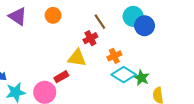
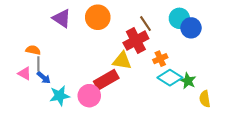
orange circle: (53, 15) -> (98, 17), size x1.5
red cross: (90, 38) -> (136, 41), size x1.6
red rectangle: (61, 77) -> (106, 80), size x1.6

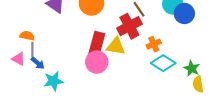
red rectangle: (106, 80) -> (97, 44), moved, turned -45
green star: (188, 81) -> (192, 68), moved
pink circle: (89, 96) -> (97, 62), moved

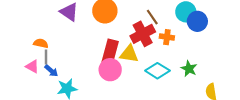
orange cross: (154, 44) -> (167, 37), moved, turned 32
cyan diamond: (163, 63) -> (157, 71), moved
green star: (192, 68) -> (189, 69), moved

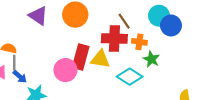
red cross: (143, 34) -> (114, 39), turned 30
green star: (189, 69) -> (151, 59), moved
pink circle: (110, 70) -> (65, 70), moved

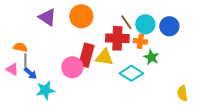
cyan circle: (159, 16) -> (145, 24), moved

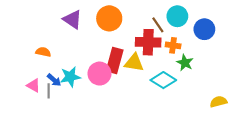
cyan circle: (145, 24) -> (177, 16), moved
gray line: (25, 60) -> (49, 91), moved
pink triangle: (12, 69) -> (34, 85), moved
cyan star: (45, 90) -> (70, 77), moved
yellow semicircle: (182, 93) -> (218, 102), turned 84

